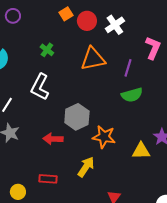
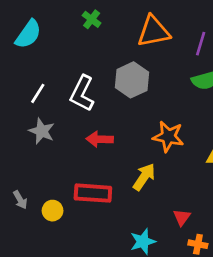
white L-shape: (40, 87) -> (82, 93), moved
gray hexagon: (77, 117) -> (132, 80), moved
red rectangle: (48, 179) -> (93, 193), size x1.5

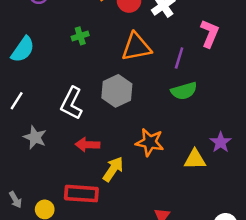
green cross: (92, 19) -> (80, 36), turned 35
white line: (38, 93) -> (17, 101), moved
yellow arrow: (144, 177) -> (113, 169), moved

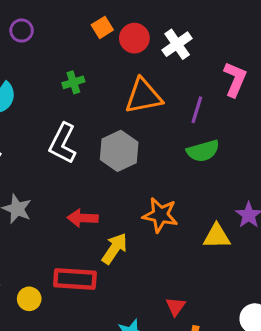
white L-shape: (72, 103) -> (63, 143), moved

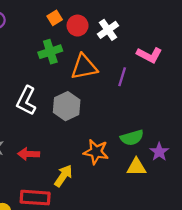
pink L-shape: (235, 79) -> (149, 55), turned 95
green cross: (73, 82) -> (50, 52), moved, size x1.5
green semicircle: (203, 151) -> (132, 138), moved
red arrow: (83, 218) -> (29, 154), moved

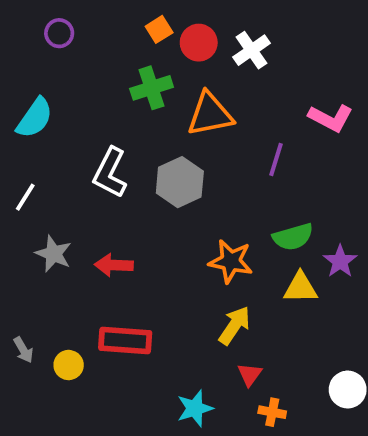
pink L-shape: (149, 55) -> (331, 118), moved
purple line: (122, 77) -> (276, 159), moved
yellow arrow: (63, 176) -> (235, 325), moved

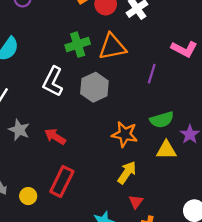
green cross: (152, 88) -> (78, 45), moved
red arrow: (114, 265) -> (55, 137), turned 30
red rectangle: (125, 341) -> (62, 181), turned -68

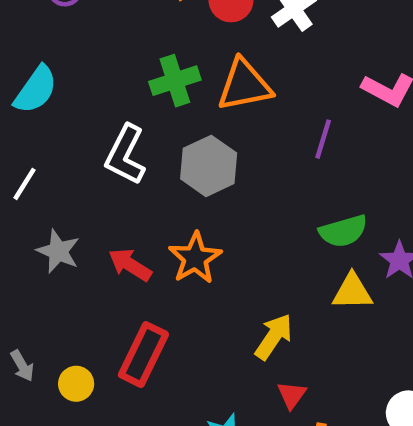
orange star: (125, 134) -> (195, 258), moved, turned 30

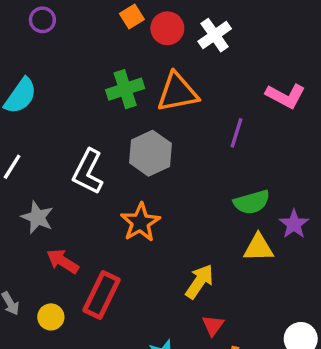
white L-shape: (125, 155) -> (88, 172), moved
red arrow: (130, 265) -> (63, 261), moved

